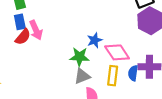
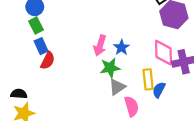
pink arrow: (36, 30) -> (100, 45), moved, turned 54
pink diamond: (117, 52) -> (163, 53), moved, turned 45
blue semicircle: (133, 73) -> (159, 90), moved, turned 32

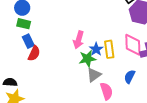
green rectangle: (36, 25) -> (24, 24), turned -48
blue star: (122, 47) -> (96, 49), moved
yellow rectangle: (148, 79) -> (109, 49), moved

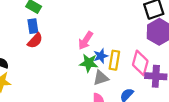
gray triangle: (94, 75) -> (101, 78), moved

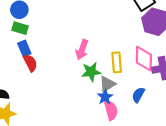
red semicircle: (35, 41) -> (30, 63), turned -56
blue star: (101, 56) -> (105, 97), moved

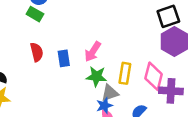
blue rectangle: (24, 48) -> (64, 58), moved

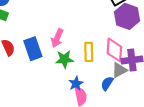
blue rectangle: (64, 58) -> (33, 49), size x1.5
gray triangle: (110, 93) -> (119, 70), moved

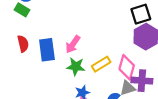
yellow rectangle: (89, 52) -> (101, 64), turned 48

